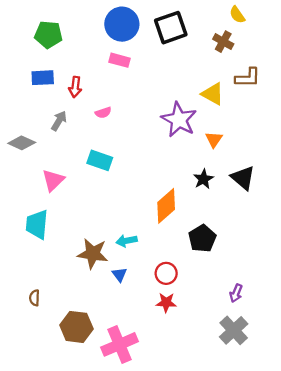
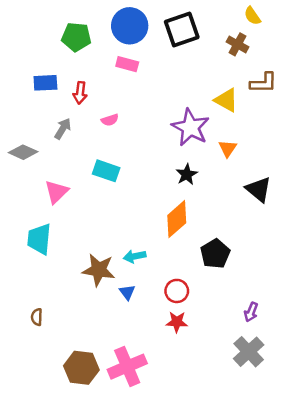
green pentagon: (48, 35) -> (76, 37), moved
black star: (203, 179) -> (187, 174), moved
brown hexagon: (76, 327) -> (81, 368), moved

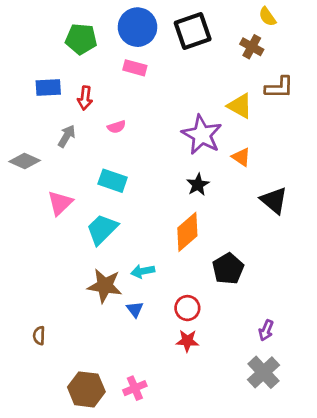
orange triangle: (228, 148) -> (241, 157), turned -30
cyan trapezoid: (39, 239) -> (102, 229), moved, turned 40
pink cross: (127, 367) -> (135, 388), size x0.6

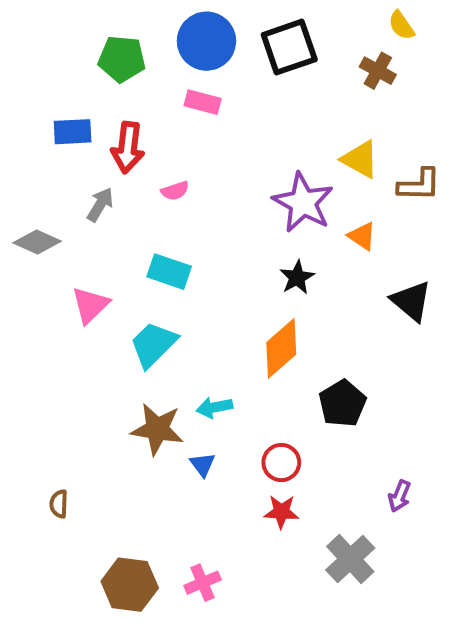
brown L-shape: (279, 87) -> (419, 185), moved
red arrow: (85, 98) -> (128, 147), size x1.4
gray cross: (264, 372) -> (350, 559), moved

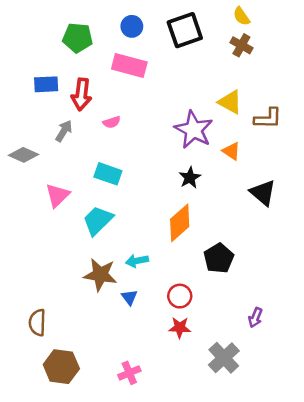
yellow semicircle: (401, 25) -> (241, 16), moved
blue circle: (206, 41) -> (132, 26), size x0.6
pink rectangle: (203, 102) -> (129, 65), size x1.5
brown semicircle: (59, 504) -> (37, 323), size x1.5
brown hexagon: (130, 585) -> (61, 367), moved

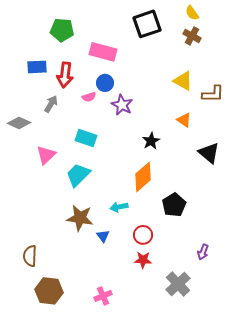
blue circle: (132, 26) -> (105, 83), moved
purple star: (194, 130) -> (122, 105), moved, size x0.7
cyan arrow: (137, 261) -> (119, 207), moved

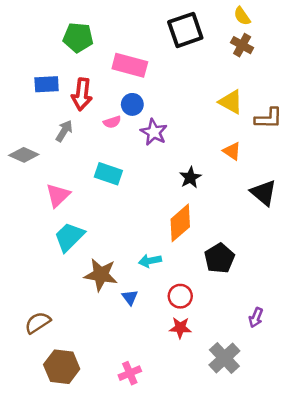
cyan trapezoid: (78, 175) -> (69, 237), moved
brown semicircle: (30, 256) -> (38, 323), turned 55

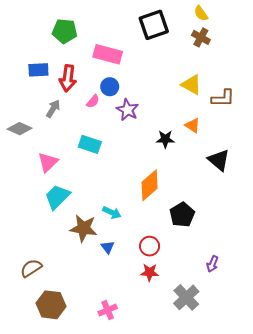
pink semicircle: (112, 122) -> (93, 101), turned -32
black star: (190, 178) -> (165, 139), moved, turned 30
cyan arrow: (150, 261) -> (112, 213), moved, turned -144

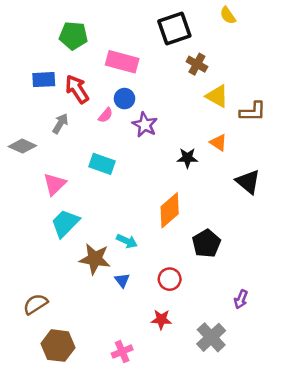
brown cross: (201, 37) -> (197, 64), moved
red arrow: (68, 78) -> (77, 89), turned 140
red star: (150, 272) -> (161, 319), moved

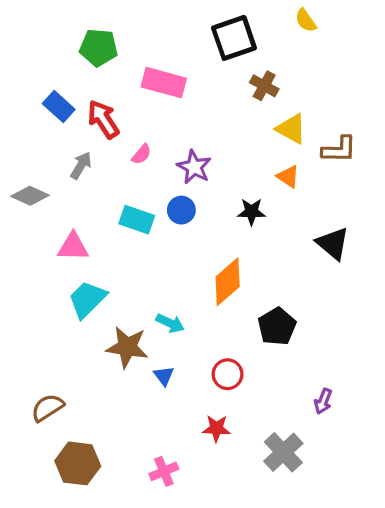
blue rectangle: (44, 80) -> (59, 106), turned 45
blue circle: (124, 99) -> (181, 210), moved
orange triangle: (218, 143) -> (288, 177), moved
pink triangle: (54, 184) -> (73, 247), turned 45

